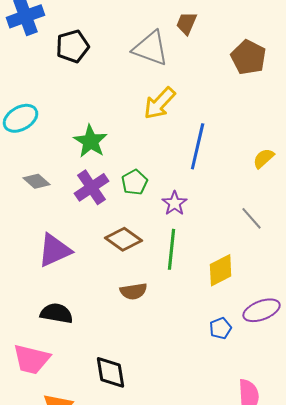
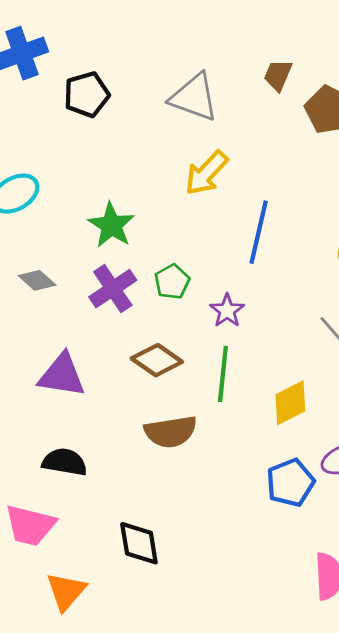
brown trapezoid: (187, 23) -> (278, 75), moved
purple triangle: (55, 250) -> (62, 375), turned 33
brown semicircle: (134, 291) -> (171, 432), size x1.4
blue pentagon: (221, 328) -> (290, 483), size x1.6

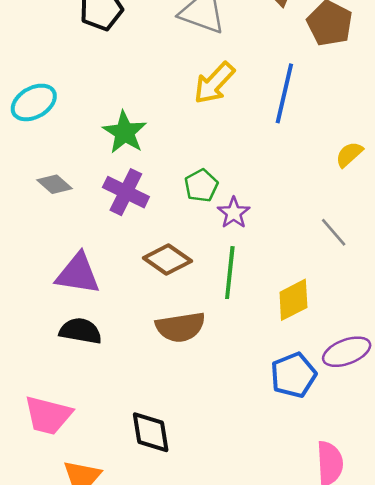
blue line: (259, 232) -> (284, 93), moved
green pentagon: (172, 282) -> (201, 186), moved
purple cross: (113, 289) -> (126, 192), turned -30
black semicircle: (65, 462) -> (80, 331), moved

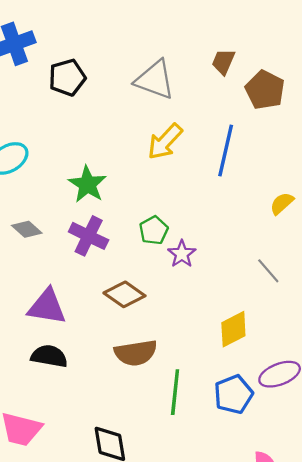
green line: (230, 273) -> (175, 392), moved

